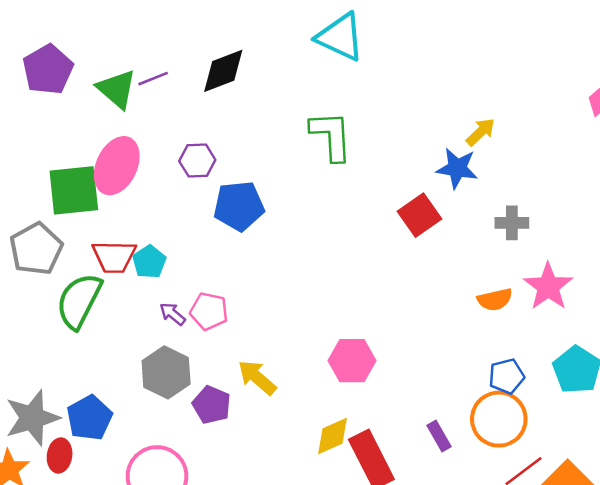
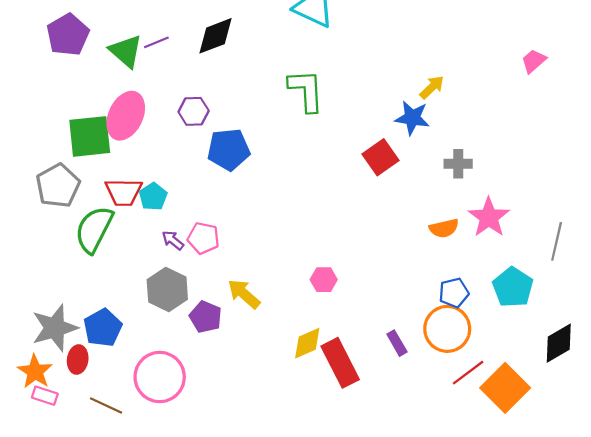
pink hexagon: (352, 361) -> (324, 280), size x0.7

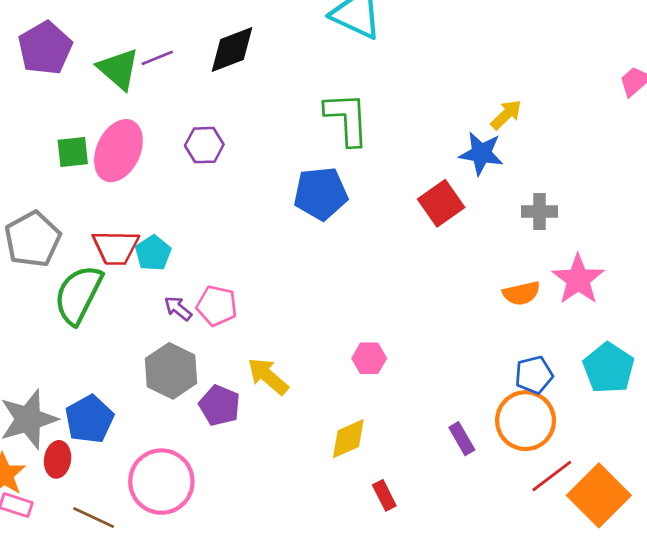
green square: (90, 136) -> (73, 152), moved, size x0.6
blue pentagon: (229, 150) -> (321, 194), moved
red rectangle: (340, 363) -> (384, 495), moved, size x0.5

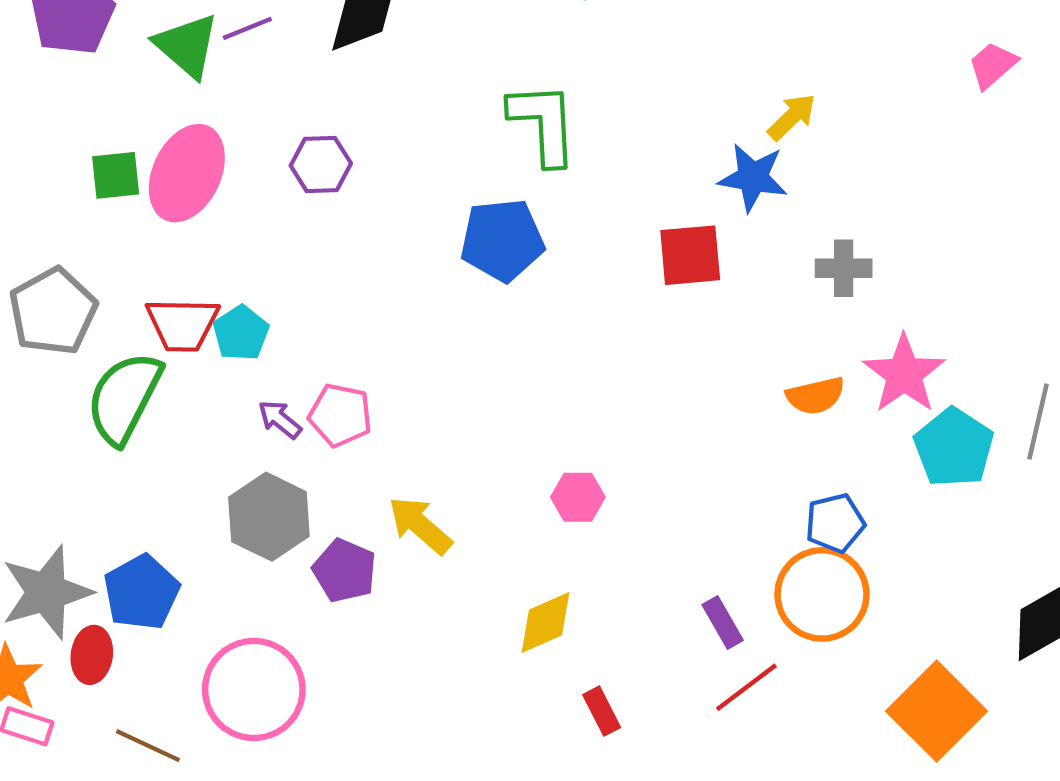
red square: (441, 203) -> (690, 255), turned 30
cyan pentagon: (609, 368) -> (954, 448), moved
red line: (552, 476) -> (746, 687), moved

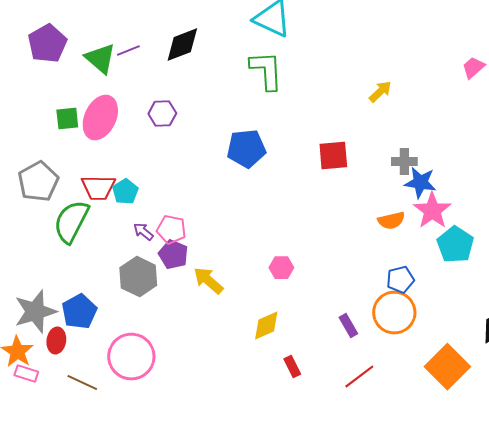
green L-shape: (543, 123) -> (266, 71), moved
blue star: (753, 177) -> (420, 183), moved
purple pentagon: (345, 571) -> (173, 255), moved
red line: (746, 687) -> (359, 377), moved

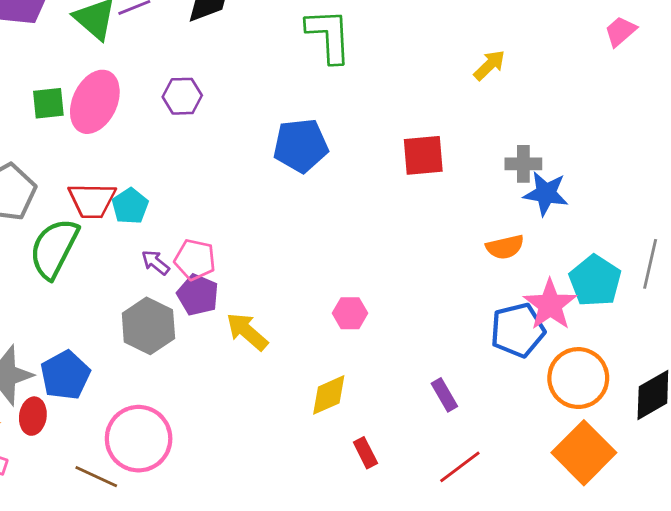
pink star: (432, 211) -> (550, 305), moved
blue pentagon: (400, 280) -> (518, 330), size x1.4
orange circle: (394, 313) -> (578, 378), moved
brown line: (82, 383) -> (96, 477), moved

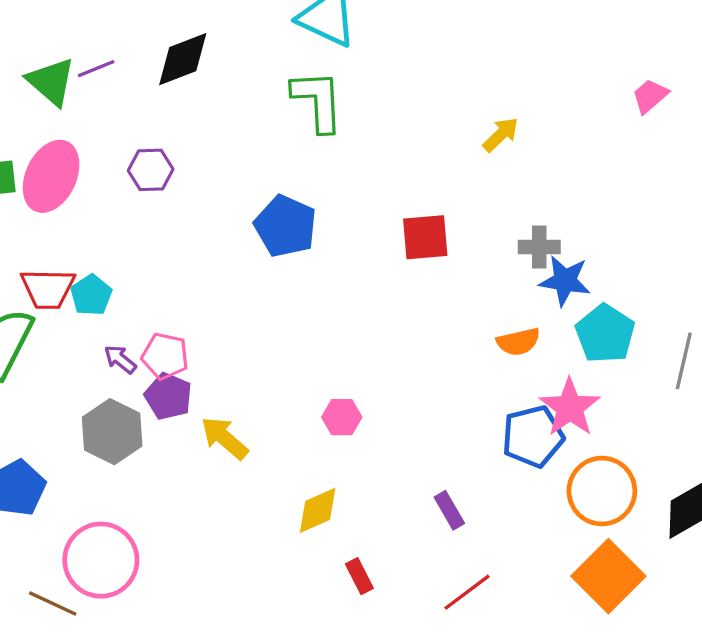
blue pentagon: (301, 146) -> (286, 226), turned 30
cyan pentagon: (595, 281) -> (605, 334), moved

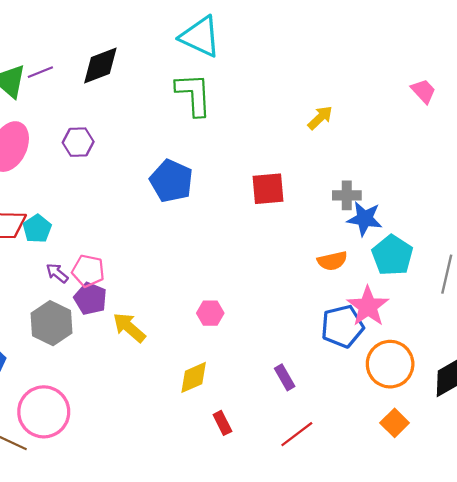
pink trapezoid: (650, 96) -> (423, 91), turned 88
orange square: (608, 576) -> (395, 423), size x0.6

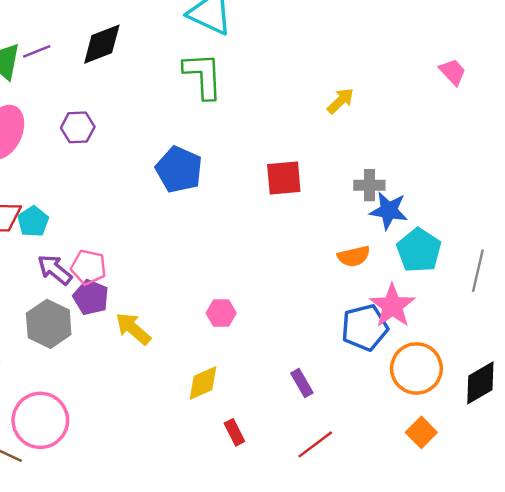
purple arrow: (57, 273) -> (55, 270), size x1.4

